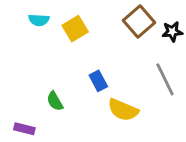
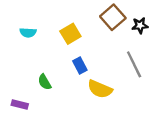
cyan semicircle: (39, 20) -> (28, 33), moved
yellow square: (75, 29) -> (70, 34), moved

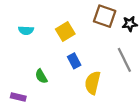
brown square: (113, 17) -> (105, 16), turned -30
yellow semicircle: (100, 89) -> (93, 83), turned 80

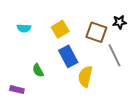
brown square: (105, 16) -> (96, 32), moved
blue rectangle: (74, 61) -> (68, 56), size x1.5

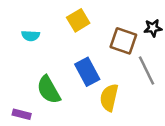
yellow square: (60, 29) -> (78, 20), moved
green semicircle: (38, 70) -> (49, 90), size x1.6

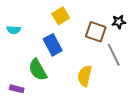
cyan semicircle: (31, 36) -> (14, 30), moved
blue rectangle: (87, 72) -> (53, 45), moved

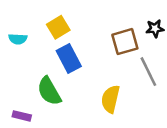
yellow square: (61, 16) -> (58, 27), moved
brown square: (96, 32) -> (125, 42), turned -35

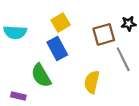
yellow square: (58, 27) -> (61, 23), moved
cyan semicircle: (18, 39) -> (15, 32), size x1.5

